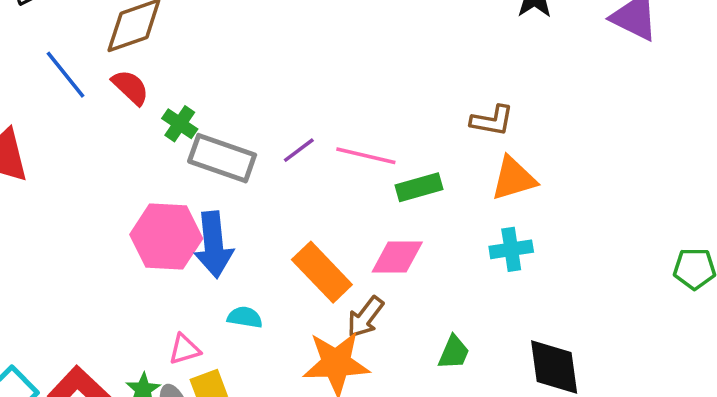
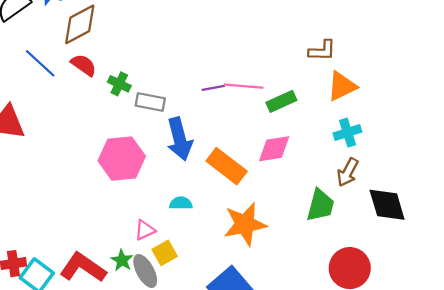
purple line: (299, 150) -> (213, 88), moved, turned 35
gray rectangle: (222, 158) -> (150, 102), size x0.7
blue arrow: (214, 245) -> (180, 139), moved
brown arrow: (365, 317) -> (348, 172), moved
green trapezoid: (454, 352) -> (320, 205), size x1.4

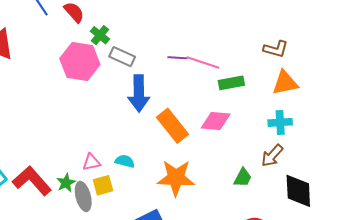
pink hexagon: (122, 159) -> (80, 62), moved
cyan semicircle: (181, 203) -> (125, 161), moved
green trapezoid: (320, 205) -> (243, 178), size x0.7

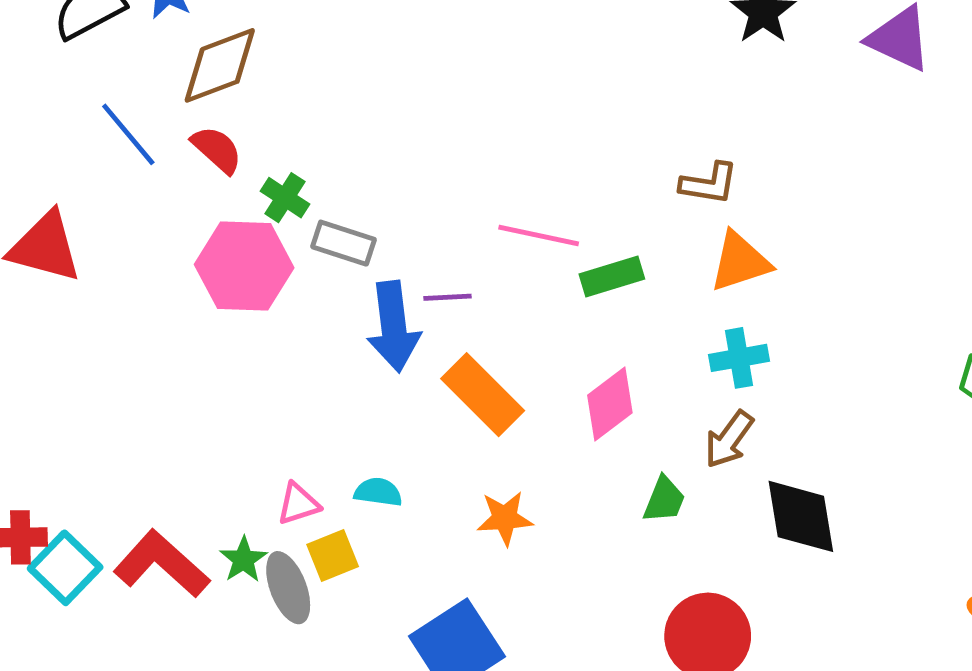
purple line: (177, 58) -> (448, 297), moved
pink diamond: (216, 121) -> (610, 404), moved, turned -36
orange star: (176, 178) -> (505, 518), size x0.6

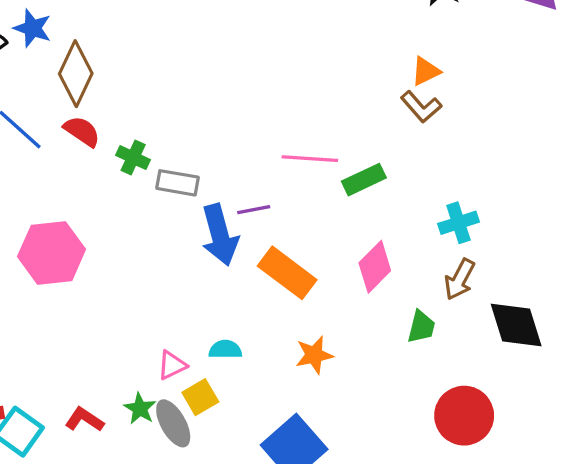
brown diamond: (220, 65) -> (76, 74), turned -36
brown L-shape: (709, 184) -> (421, 107), turned 48
orange triangle: (740, 262) -> (426, 71), moved, size x0.7
pink hexagon: (244, 266) -> (52, 253), moved
red L-shape: (161, 564) -> (84, 420), size x0.6

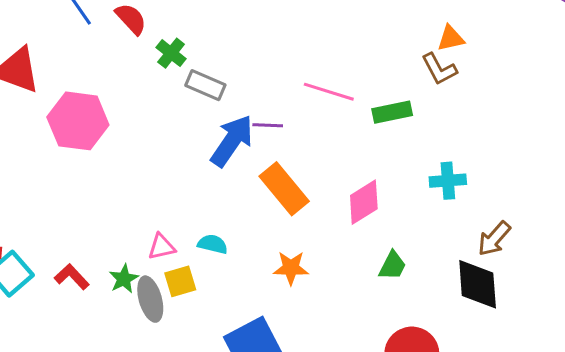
green rectangle: (364, 180) -> (392, 112), moved
blue arrow: (220, 235) -> (232, 141), turned -144
brown arrow: (460, 279) -> (494, 239), moved

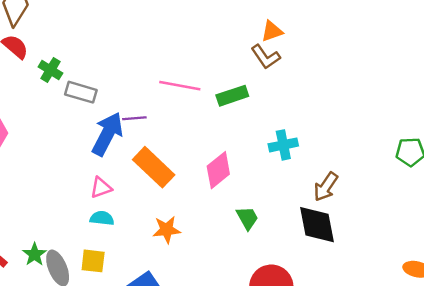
pink triangle: (162, 247) -> (101, 188), moved
green trapezoid: (392, 266) -> (247, 218), turned -50
yellow square: (180, 281) -> (93, 261), moved, turned 30

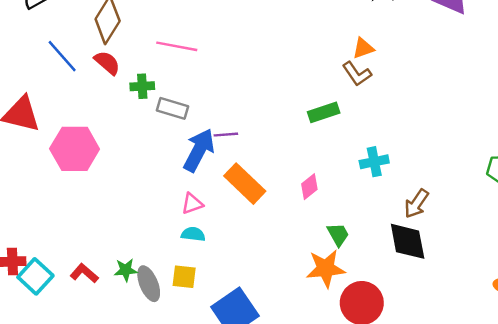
green cross: (50, 70) -> (142, 86), turned -35
pink line: (180, 86) -> (177, 46), moved
pink diamond: (218, 170) -> (309, 187), size x0.7
orange star: (167, 230) -> (326, 268), moved, size x1.4
green star: (34, 254) -> (126, 270), turned 30

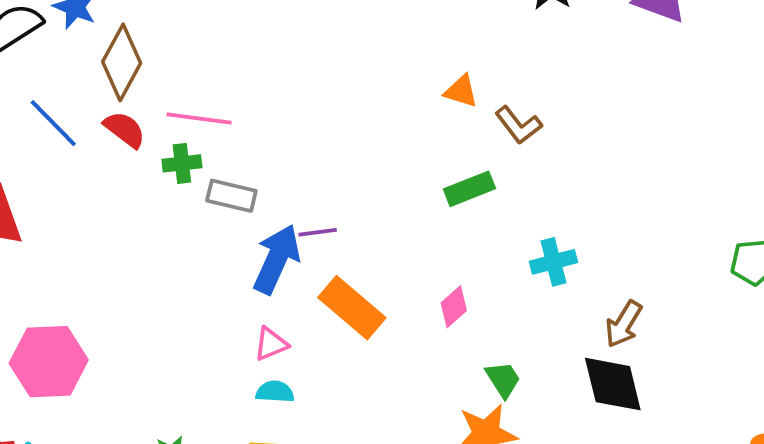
pink line: (177, 46) -> (199, 118), moved
orange triangle: (363, 48) -> (461, 91), moved, turned 40
pink hexagon: (75, 149) -> (49, 362), moved

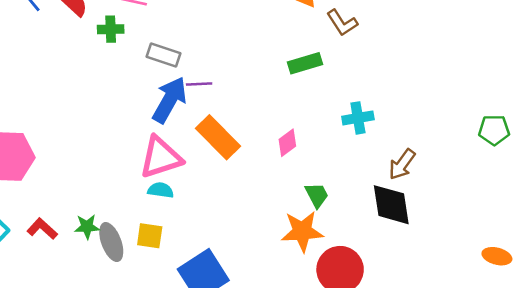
gray rectangle: (231, 196) -> (163, 55), moved
pink triangle: (271, 344) -> (161, 157), size x1.8

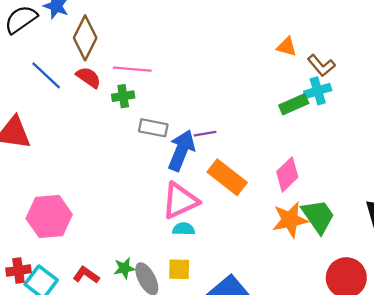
gray rectangle: (163, 55) -> (153, 128), moved
cyan cross: (358, 118) -> (318, 91), moved
pink diamond: (287, 143) -> (287, 174), size x1.4
green trapezoid: (317, 195) -> (318, 216), size x1.6
orange star: (302, 231) -> (290, 220), moved

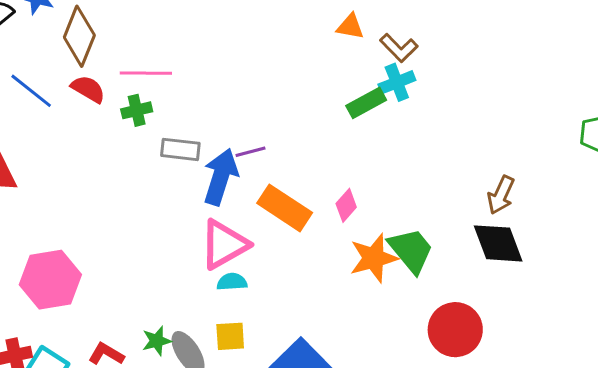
pink diamond: (287, 174) -> (346, 205), moved, size x0.7

